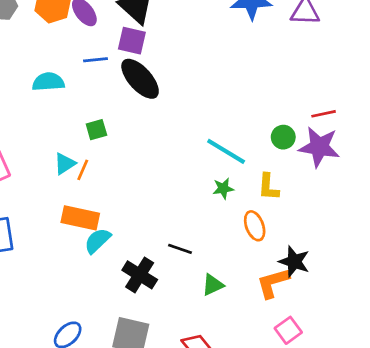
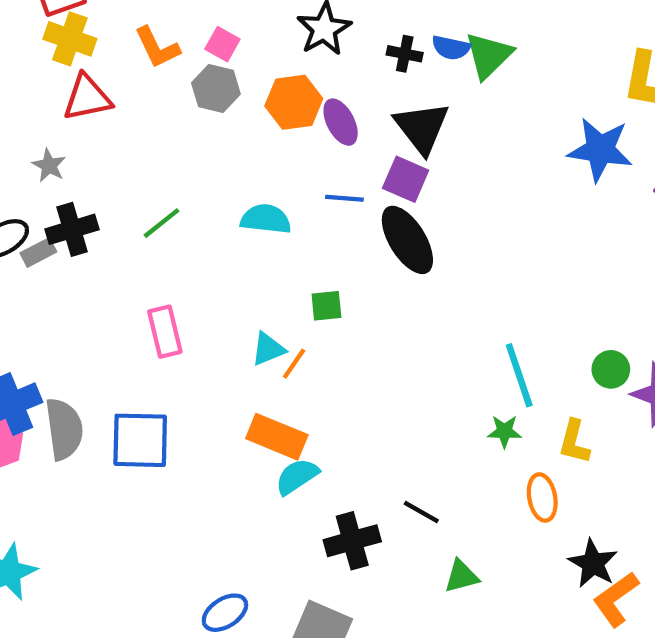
cyan line: (226, 151) -> (519, 375), turned 30
black cross: (140, 275) -> (352, 541), turned 32
orange L-shape: (273, 283) -> (616, 599), moved, turned -30

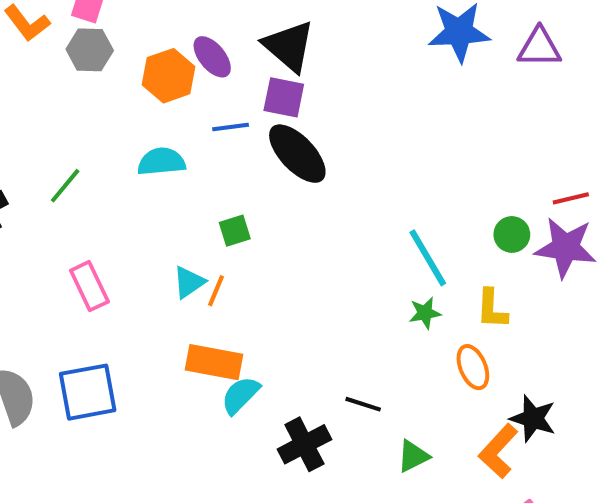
orange hexagon: (294, 102) -> (169, 76), moved
orange L-shape: (616, 599) -> (498, 451), moved

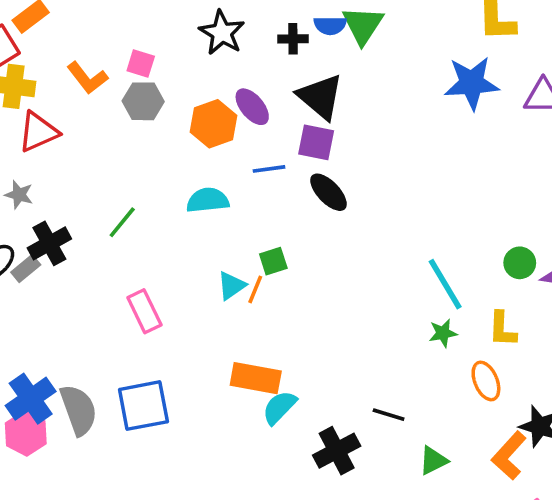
black ellipse: (297, 154) -> (329, 192), size x0.7
cyan triangle: (189, 282) -> (231, 286), moved
orange line: (216, 291) -> (255, 289), moved

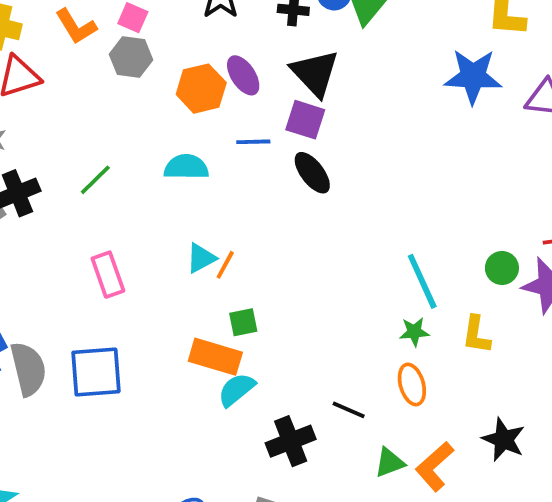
green square: (273, 261) -> (243, 322), moved
orange ellipse: (486, 381) -> (412, 384), moved
orange L-shape: (509, 456) -> (435, 466), moved

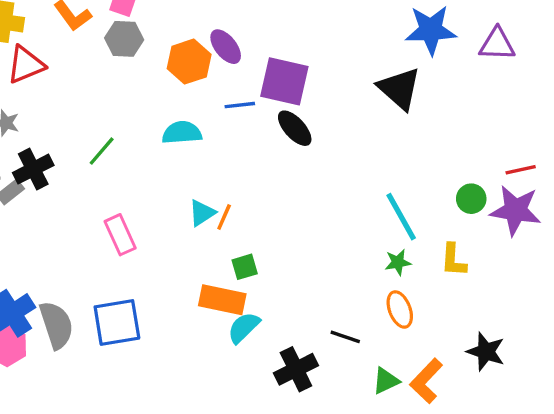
black triangle: (315, 73) -> (399, 89), moved
purple square: (305, 120) -> (284, 81), size x1.4

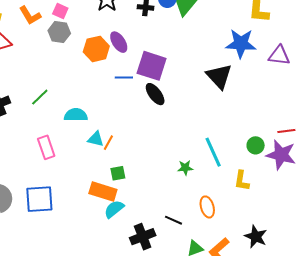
cyan semicircle: (182, 133) -> (76, 115), moved
cyan triangle: (202, 213) -> (96, 139), turned 42
green star: (398, 262) -> (185, 168), moved

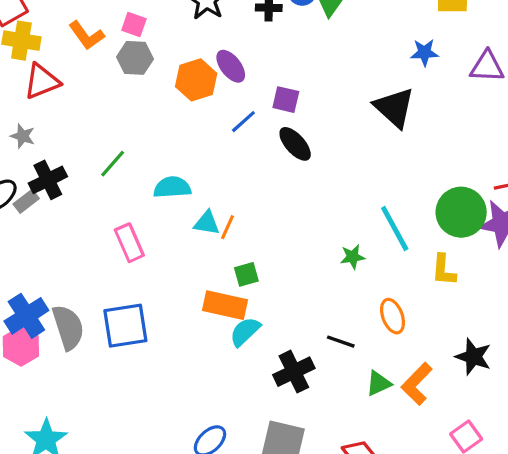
blue star: (241, 43) -> (424, 53), size x0.6
purple square: (152, 66) -> (286, 100), size x0.6
blue line: (124, 77) -> (243, 122), turned -36
green circle: (256, 145) -> (461, 212), size x1.8

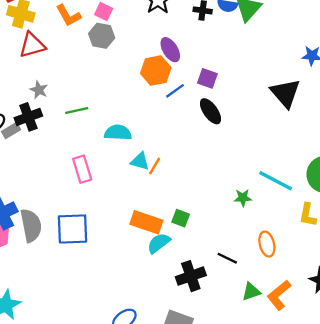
orange hexagon: (196, 80) -> (156, 71), moved
gray star: (23, 136) -> (39, 90), moved
green line: (113, 164) -> (77, 111), turned 30
cyan line: (395, 228) -> (276, 181), turned -40
green square: (246, 274) -> (181, 218), moved, turned 30

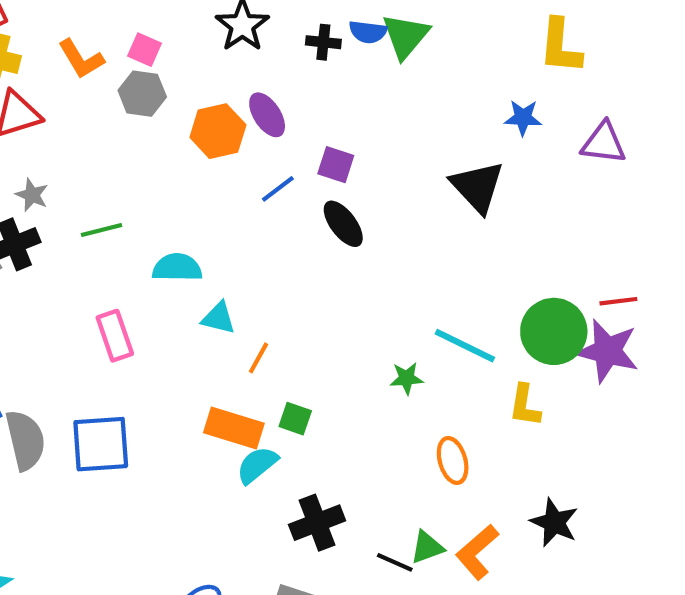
orange hexagon: (156, 71) -> (218, 131), moved
orange line: (155, 166) -> (259, 358), moved
black line: (227, 258) -> (395, 562), moved

